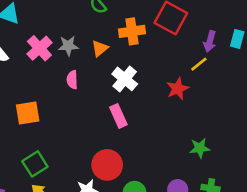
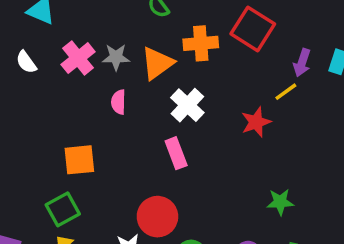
orange triangle: (100, 48) -> (157, 63), size x1.5
orange square: (28, 113) -> (79, 160), moved

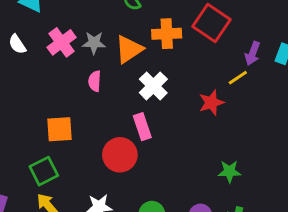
red circle: (157, 217) -> (120, 155), moved

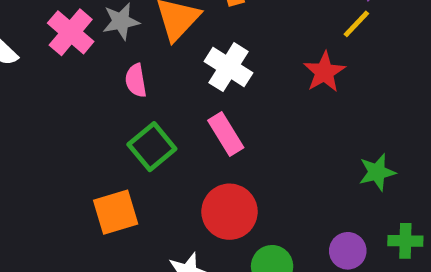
orange square: (59, 129) -> (116, 212), moved
red circle: (120, 155) -> (230, 212), moved
green square: (44, 171) -> (152, 147), moved

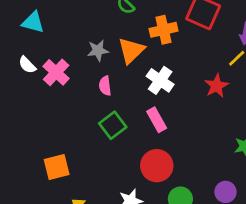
pink cross: (71, 32) -> (56, 72), moved
orange square: (116, 212) -> (57, 167), moved

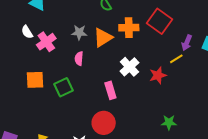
white cross: (160, 80) -> (129, 67), moved
green square: (113, 125) -> (63, 87), moved
orange square: (57, 167) -> (35, 80), moved

